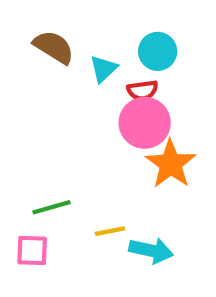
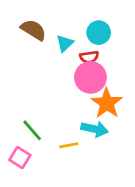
green line: (52, 207) -> (32, 130), turned 65
pink square: (32, 251) -> (20, 157), turned 30
cyan arrow: (151, 251) -> (95, 129), moved

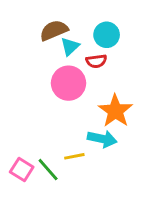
brown semicircle: (33, 30) -> (54, 30), moved, turned -55
pink circle: (90, 77) -> (69, 83), moved
green line: (32, 130) -> (48, 170), moved

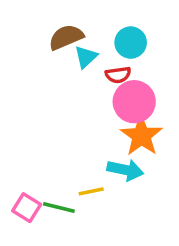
pink circle: (69, 83) -> (134, 102), moved
green line: (48, 170) -> (59, 208), turned -35

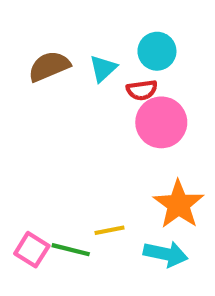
brown semicircle: (66, 37) -> (49, 66), moved
orange star: (141, 136) -> (179, 204), moved
cyan arrow: (125, 170) -> (166, 254), moved

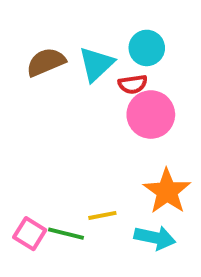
cyan triangle: (103, 68) -> (96, 64), size x1.4

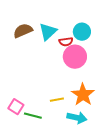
cyan circle: (147, 48) -> (82, 32), moved
yellow line: (102, 215) -> (57, 100), moved
pink square: (30, 234) -> (16, 107), moved

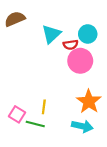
brown semicircle: (23, 31) -> (15, 19), moved
yellow line: (57, 100) -> (44, 107), moved, turned -72

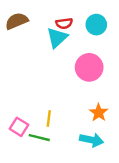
cyan circle: (88, 34) -> (96, 25), moved
red semicircle: (71, 45) -> (64, 23), moved
orange star: (89, 102) -> (99, 113), size x0.7

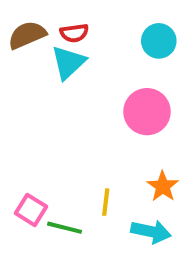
red semicircle: (64, 23) -> (74, 33), moved
cyan triangle: (57, 38) -> (68, 63), moved
yellow line: (49, 119) -> (106, 202), moved

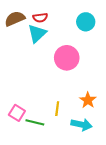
pink circle: (147, 112) -> (67, 58), moved

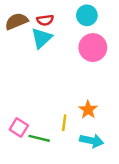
cyan circle: (86, 22) -> (87, 15), moved
pink circle: (67, 58) -> (93, 48), moved
orange star: (88, 100) -> (88, 110), moved

